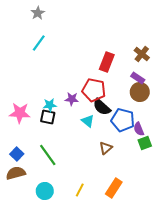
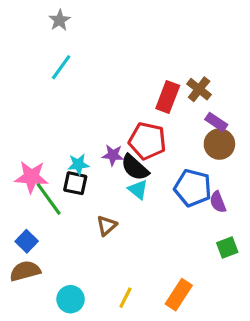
brown cross: (142, 54) -> (199, 89), moved
black semicircle: (102, 107) -> (135, 168), moved
green square: (145, 143) -> (227, 247), moved
brown triangle: (106, 148) -> (107, 226), moved
green line: (48, 155) -> (49, 199), moved

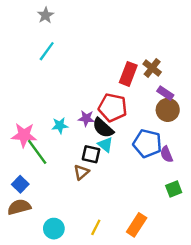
black square: (75, 183) -> (91, 154), moved

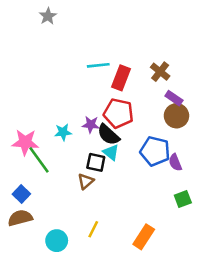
cyan line: (47, 51) -> (98, 65), moved, turned 48
red rectangle: (128, 74) -> (121, 78), moved
yellow line: (96, 227) -> (93, 229), moved

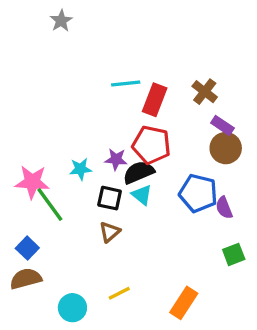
black semicircle: (108, 135) -> (139, 172), turned 115
black square: (96, 162) -> (110, 198), moved
yellow line: (93, 229) -> (119, 293), turned 36

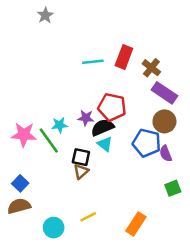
red rectangle: (155, 100) -> (124, 57), moved
purple rectangle: (222, 125) -> (164, 93), size x1.5
brown circle: (226, 148) -> (164, 121), moved
black square: (110, 198) -> (81, 157), moved
green line: (50, 205) -> (49, 140), moved

